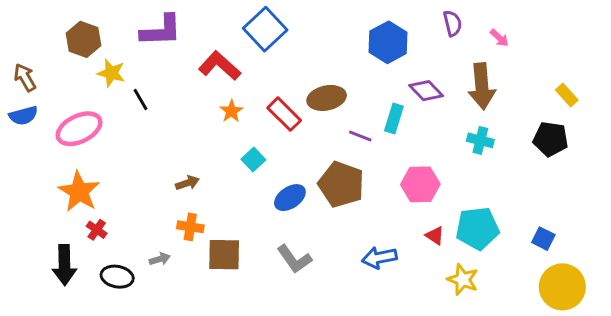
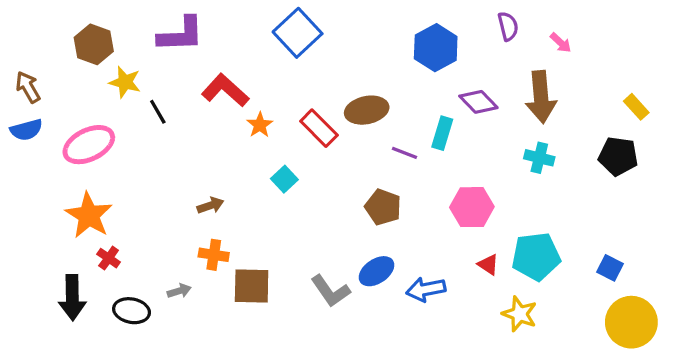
red L-shape: (220, 66) -> (225, 90), moved
brown pentagon: (341, 184) -> (383, 207), size x0.7
blue ellipse: (290, 198) -> (377, 271), moved

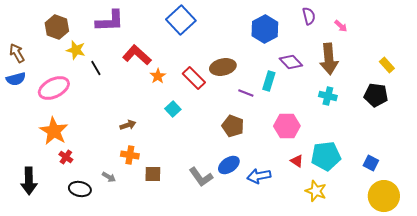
brown square: (252, 286) -> (153, 174), size x0.7
gray arrow: (179, 291) -> (109, 177), turned 48
black arrow: (72, 298) -> (29, 181), moved

